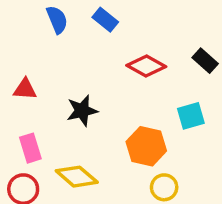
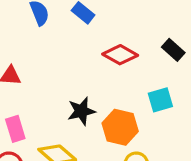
black star: (82, 111) -> (81, 111), moved

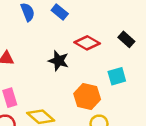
black star: (81, 111) -> (59, 61), moved, turned 30

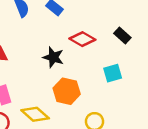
orange hexagon: (87, 96) -> (67, 91), moved

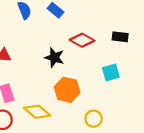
black rectangle: (122, 35) -> (120, 37), turned -35

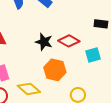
red diamond: (82, 40) -> (69, 41), moved

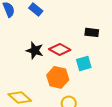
orange hexagon: (55, 70) -> (58, 77), moved

